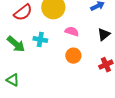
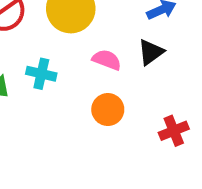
black triangle: (104, 34) -> (151, 52), moved

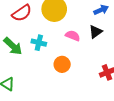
orange circle: (108, 110) -> (62, 64), moved

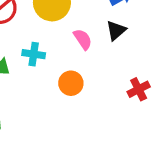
pink semicircle: (73, 36) -> (83, 39), turned 40

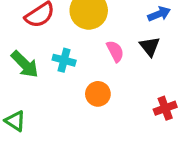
black triangle: (116, 30) -> (150, 46), turned -35

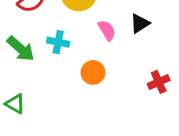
black triangle: (150, 46) -> (140, 23), turned 40

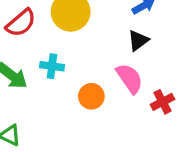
pink semicircle: (107, 30) -> (130, 78), moved, size x1.4

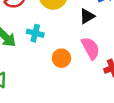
black triangle: (138, 40) -> (87, 16), moved

